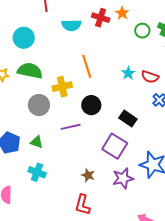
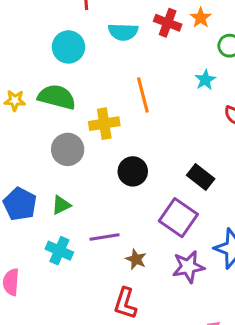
cyan circle: (24, 38) -> (68, 47), moved
cyan star: (128, 73) -> (205, 80), moved
black circle: (91, 105) -> (133, 171), moved
purple line: (71, 127) -> (105, 237), moved
green triangle: (37, 142) -> (61, 205), turned -48

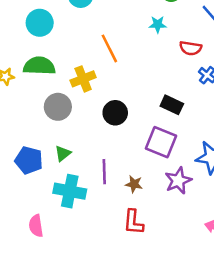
cyan star: (205, 80) -> (158, 24), turned -30
purple line: (105, 237) -> (104, 172), turned -70
cyan cross: (59, 251) -> (70, 191), size x1.4

